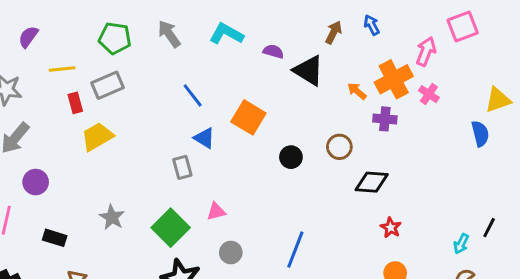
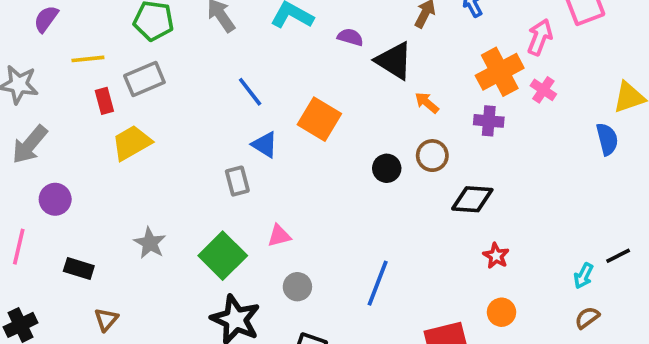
orange arrow: (357, 91) -> (427, 103), moved
black circle: (291, 157) -> (387, 168), moved
black line: (489, 228) -> (618, 256), turned 36

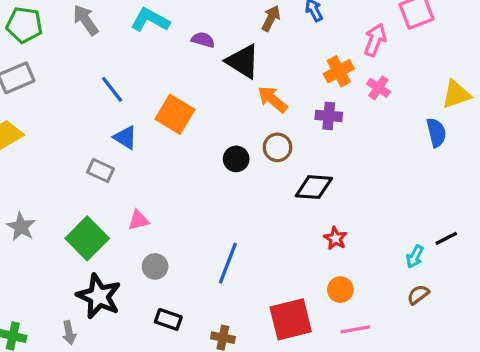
orange cross: (500, 72) -> (339, 71), size x0.7
orange arrow: (427, 103) -> (273, 99), size x1.4
gray rectangle: (237, 181) -> (100, 171), turned -50

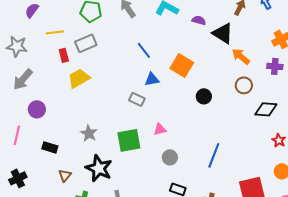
blue triangle: (125, 137) -> (152, 79), turned -42
black circle: (236, 159) -> (204, 96), moved
green square: (87, 238) -> (129, 140), turned 35
black star: (99, 296) -> (99, 168), moved

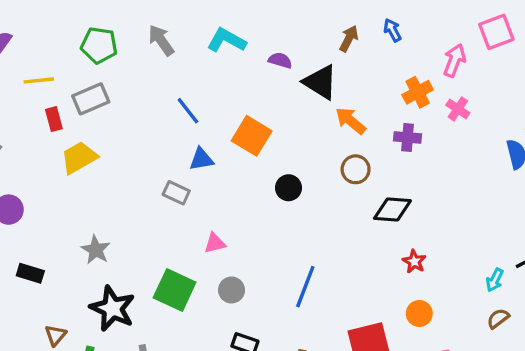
green square: (129, 140) -> (175, 290), moved, turned 35
brown triangle: (65, 175) -> (56, 335), moved

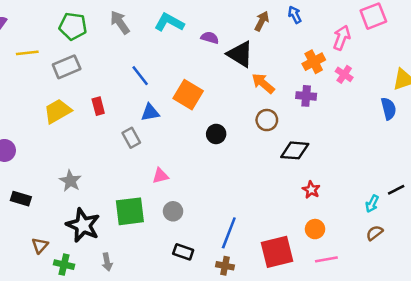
red rectangle: (54, 119) -> (98, 106), moved
gray rectangle: (176, 193) -> (131, 138), turned 36
blue line: (305, 287) -> (229, 233), moved
green square: (175, 290) -> (130, 211), turned -32

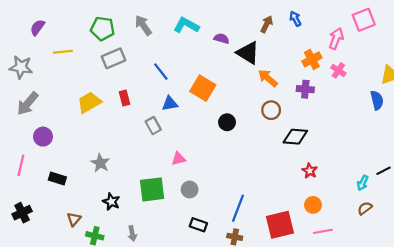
gray rectangle: (67, 67) -> (114, 58), moved
black star: (83, 225) -> (111, 202), size x0.6

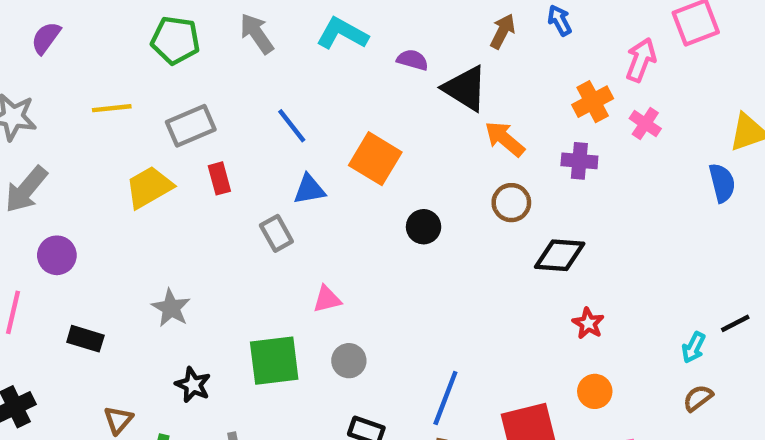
yellow line: (63, 52) -> (112, 108), moved
gray rectangle: (114, 58) -> (191, 126), moved

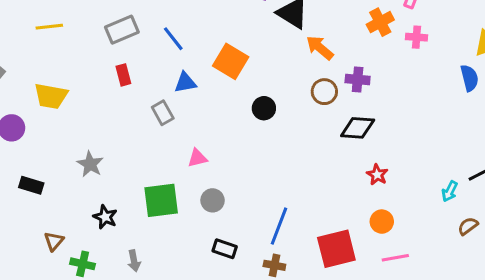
pink cross: (645, 124) -> (417, 37), turned -30
gray rectangle: (191, 126) -> (122, 30), moved
purple cross: (579, 161) -> (358, 79), moved
yellow trapezoid: (149, 187) -> (51, 96), moved, turned -140
brown semicircle: (698, 398) -> (468, 226), moved

